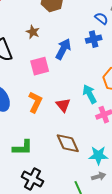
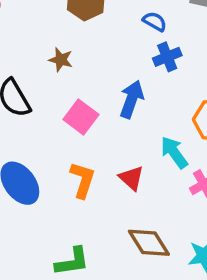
blue semicircle: (101, 18) -> (155, 21), moved
blue arrow: (63, 49) -> (132, 99), moved
pink square: (40, 66) -> (81, 117), turned -30

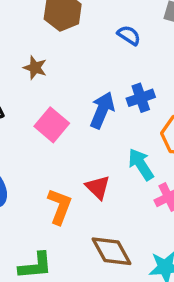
blue cross: (167, 57) -> (141, 98), moved
orange L-shape: (83, 180) -> (60, 206), moved

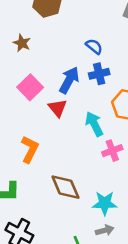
blue semicircle: (129, 35) -> (94, 46), moved
red triangle: (98, 187) -> (58, 108), moved

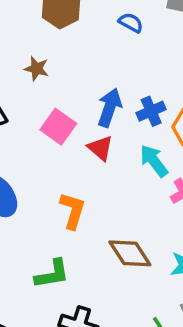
blue semicircle: (94, 46) -> (131, 23), moved
blue cross: (99, 74) -> (151, 111), moved

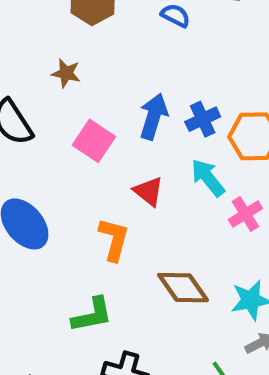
red triangle: (100, 148) -> (149, 191), moved

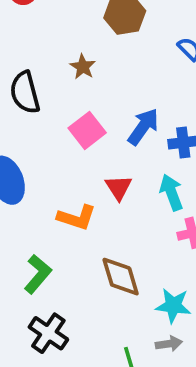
orange L-shape: (114, 239) -> (77, 218), turned 75
green L-shape: (92, 315) -> (38, 274), turned -57

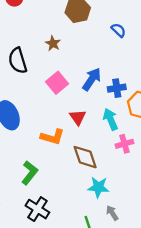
brown diamond: (121, 277) -> (85, 157), moved
cyan star: (173, 306) -> (98, 187), moved
gray arrow: (169, 344) -> (112, 213), turned -112

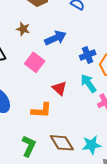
blue arrow: (92, 79) -> (55, 38), moved, turned 45
brown diamond: (85, 157) -> (62, 143), moved

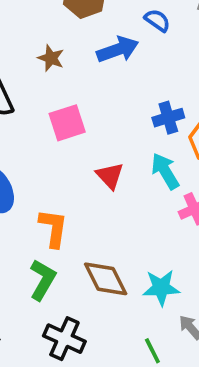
blue arrow: (55, 38) -> (118, 50), moved
pink square: (35, 62) -> (67, 123), turned 30
orange L-shape: (41, 110) -> (53, 228), moved, turned -90

